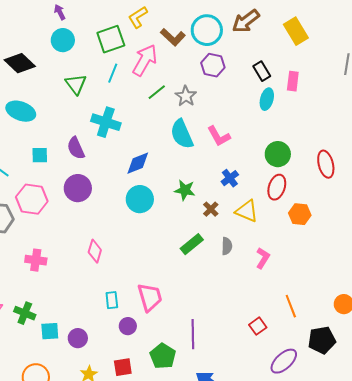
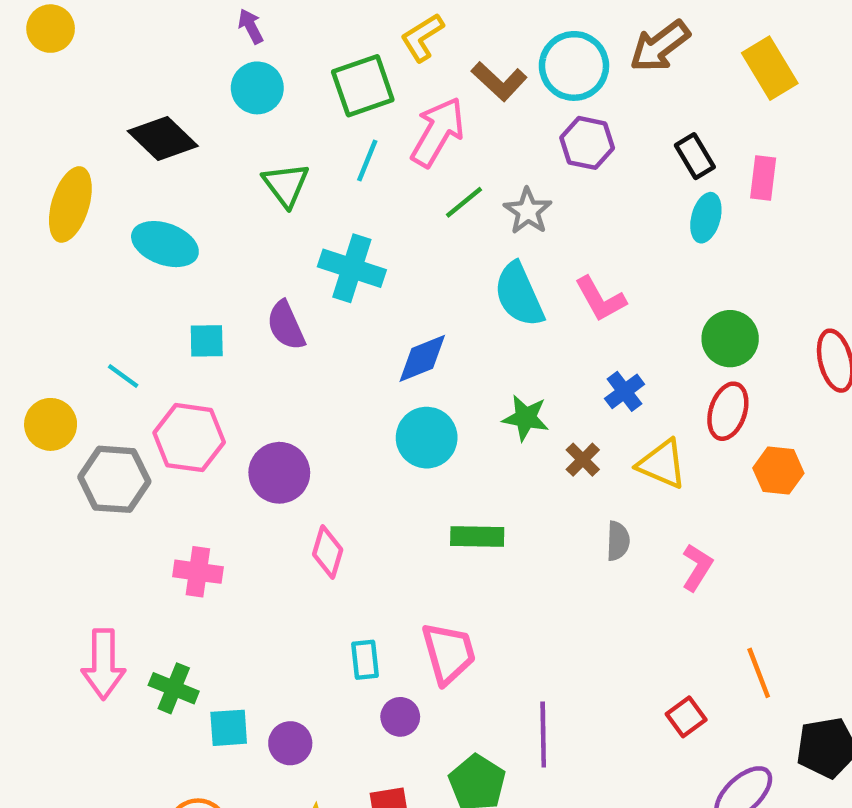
purple circle: (78, 188) -> (279, 473), moved
green rectangle: (192, 244) -> (477, 537), moved, turned 40

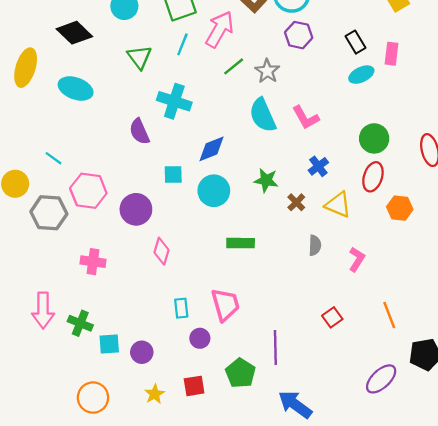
cyan ellipse: (706, 218) -> (361, 75), turned 50
cyan square: (207, 341) -> (173, 174), moved
red square: (686, 717) -> (332, 317), moved

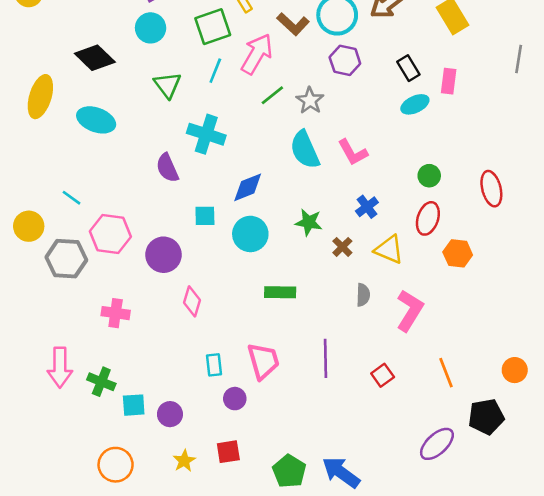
green circle: (374, 138) -> (429, 176), size x0.7
pink L-shape: (357, 259) -> (410, 310), size x1.5
purple line: (275, 348) -> (325, 358), moved
green pentagon: (241, 373) -> (289, 471), moved

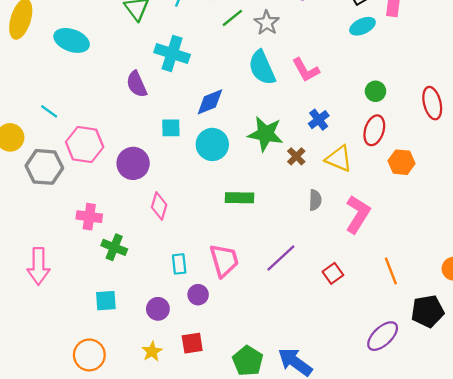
green star: (309, 222) -> (266, 134), size x1.4
purple line: (325, 358) -> (281, 258), turned 48
green cross: (101, 382) -> (114, 247), moved
purple circle: (170, 414) -> (158, 309), moved

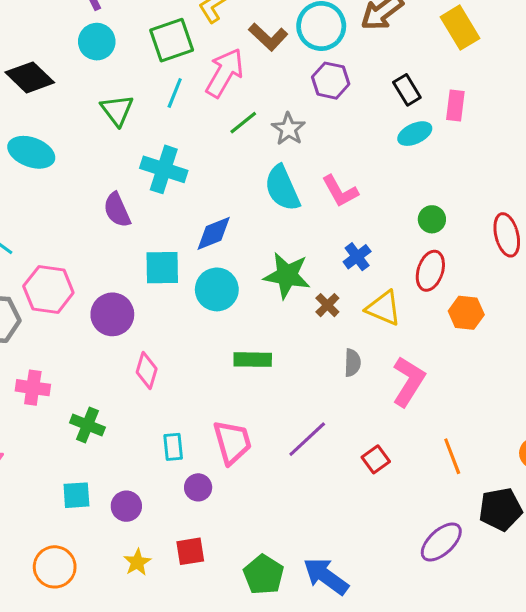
cyan square: (171, 128) -> (162, 268), size x1.4
pink cross: (89, 217) -> (33, 388), moved
purple circle: (158, 309) -> (126, 506), moved

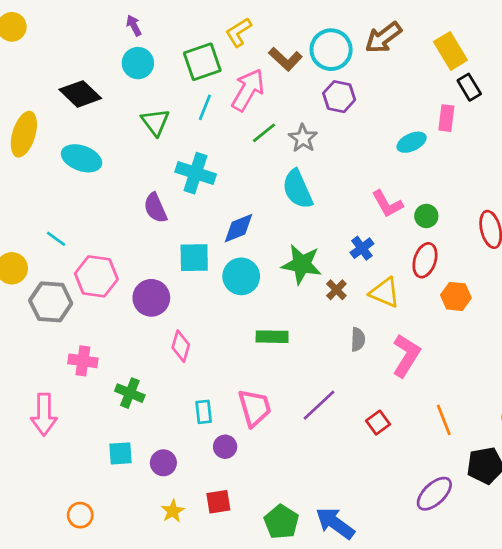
black rectangle: (407, 90) -> (469, 87), moved
pink L-shape: (340, 191) -> (387, 204), moved
orange circle: (55, 567) -> (80, 515), moved, size x0.7

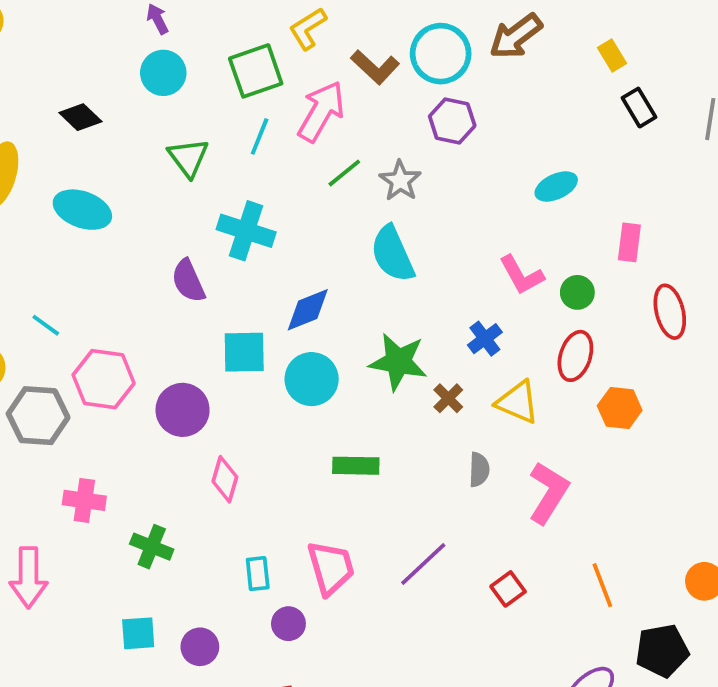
yellow rectangle: (450, 51) -> (612, 56), size x0.6
black diamond: (80, 94) -> (80, 117), size x0.7
pink rectangle: (446, 118) -> (629, 242), moved

